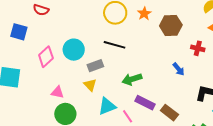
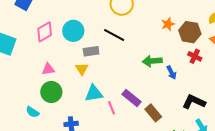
orange star: (144, 14) -> (168, 24), moved
brown hexagon: (171, 25) -> (190, 32), moved
green arrow: (132, 79) -> (152, 61), moved
pink triangle: (57, 92) -> (48, 69), turned -32

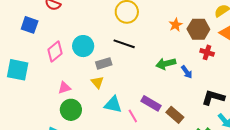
cyan triangle: (94, 93) -> (113, 105), turned 30

